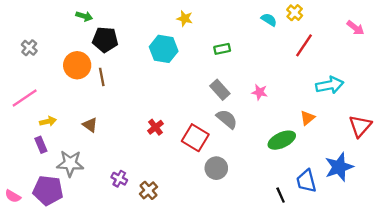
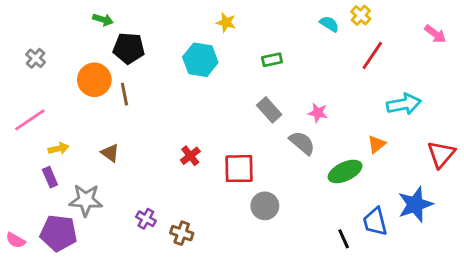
gray semicircle: (227, 119) -> (302, 143), moved
red square: (195, 138) -> (239, 169), turned -32
brown cross: (148, 190) -> (182, 233), turned -30

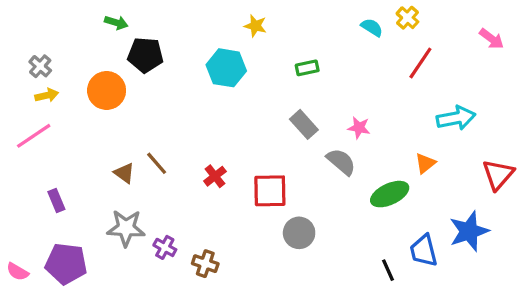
brown line: (124, 94) -> (157, 163), moved, turned -30
yellow arrow: (59, 149) -> (47, 95), moved
gray star: (86, 200) -> (126, 228), moved

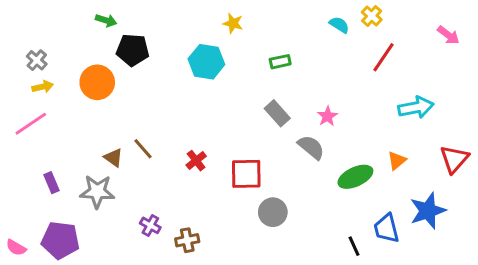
pink star: (359, 128) -> (327, 116), turned 30
orange triangle: (425, 163) -> (397, 161), moved
gray star: (126, 228) -> (97, 192), moved
brown cross: (205, 264) -> (187, 240), turned -30

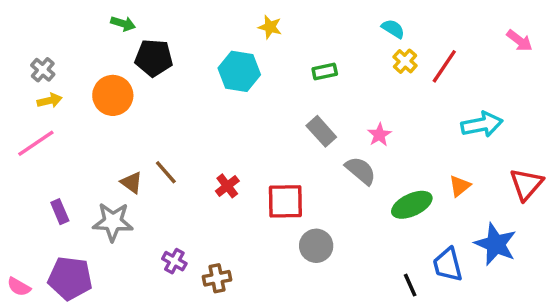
yellow cross: (372, 16) -> (405, 61), moved
blue star: (428, 211) -> (496, 244), turned -30

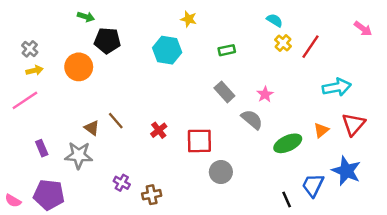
red triangle: (526, 184) -> (353, 124), moved
blue trapezoid: (448, 265) -> (313, 185), turned 40

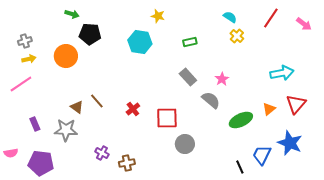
red line: (310, 47) -> (271, 18), moved
gray cross: (30, 49) -> (25, 41), turned 32
pink semicircle: (13, 201) -> (11, 153), moved, turned -40

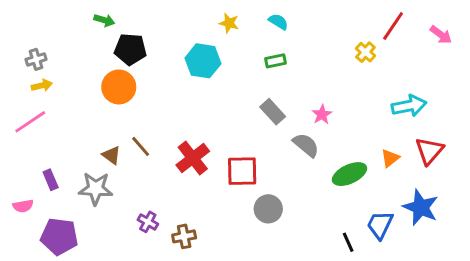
cyan semicircle: (230, 17) -> (278, 22), moved
yellow cross: (237, 36) -> (365, 52), moved
orange circle: (66, 56) -> (119, 87), moved
red cross: (133, 109) -> (193, 158), size x1.6
pink semicircle: (11, 153) -> (23, 206), moved

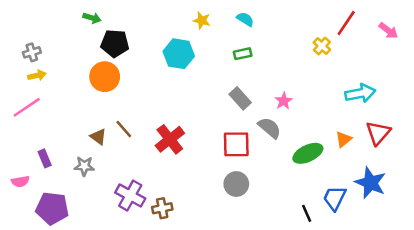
red square: (242, 171) -> (236, 144), moved
gray star: (96, 189) -> (84, 166), size x0.7
purple cross: (148, 222) -> (130, 196), size x1.6

